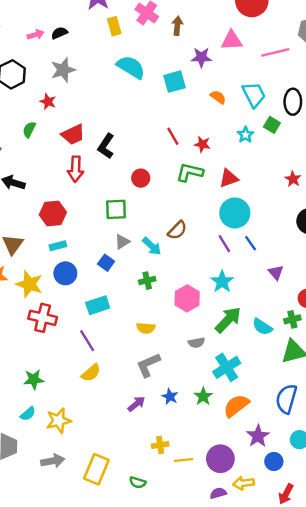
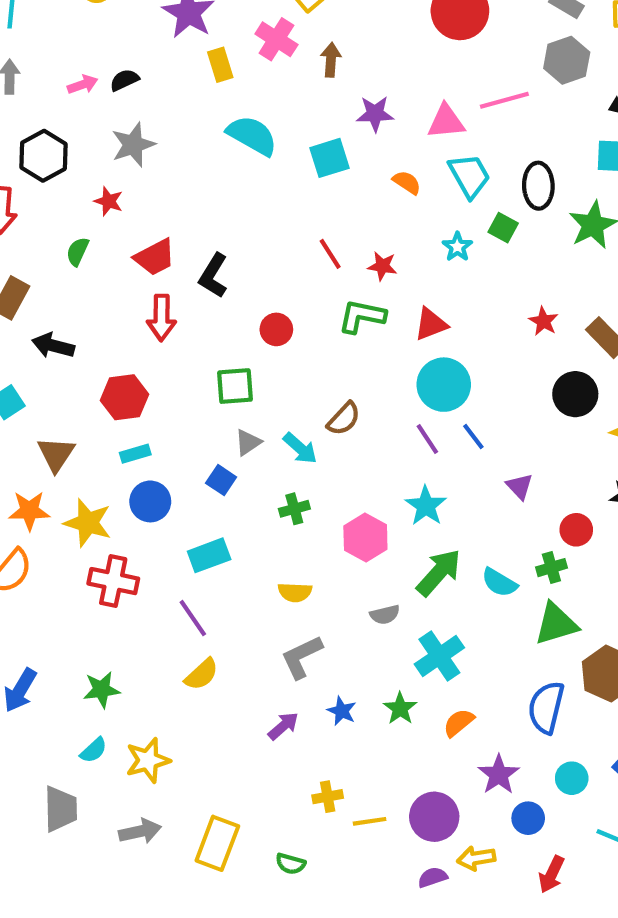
pink triangle: (232, 40) -> (446, 122), moved
orange semicircle: (236, 406) -> (459, 723), size x0.7

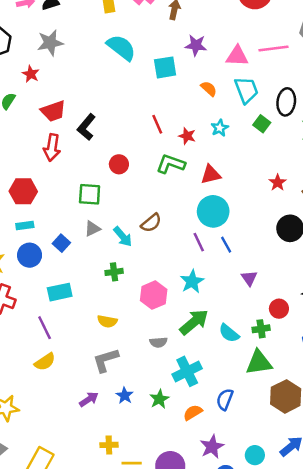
cyan star: (457, 247) -> (220, 128), moved
blue square: (221, 480) -> (61, 243), moved
blue semicircle: (546, 707) -> (225, 399), moved, size x0.7

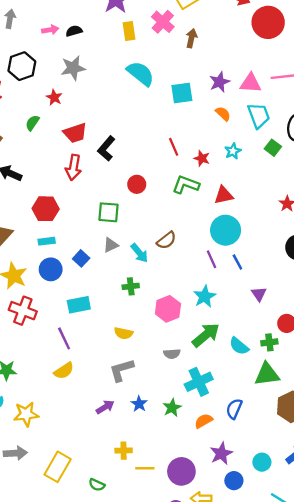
purple star: (196, 45) -> (219, 82), moved, turned -30

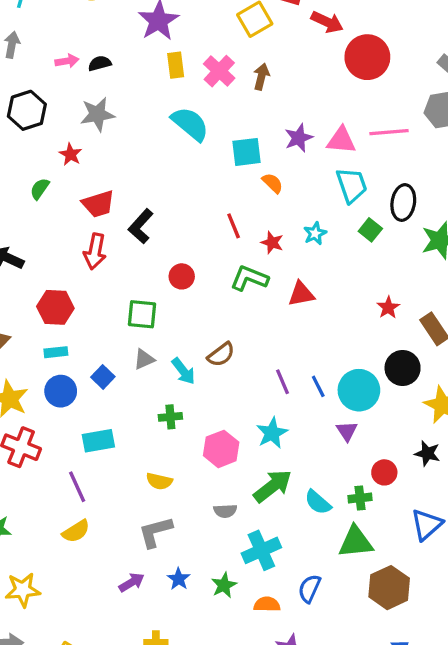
pink cross: (163, 22) -> (219, 71), moved
orange semicircle: (223, 114) -> (273, 183), moved
cyan circle: (226, 230) -> (359, 390), moved
orange semicircle: (204, 421) -> (267, 604), turned 30

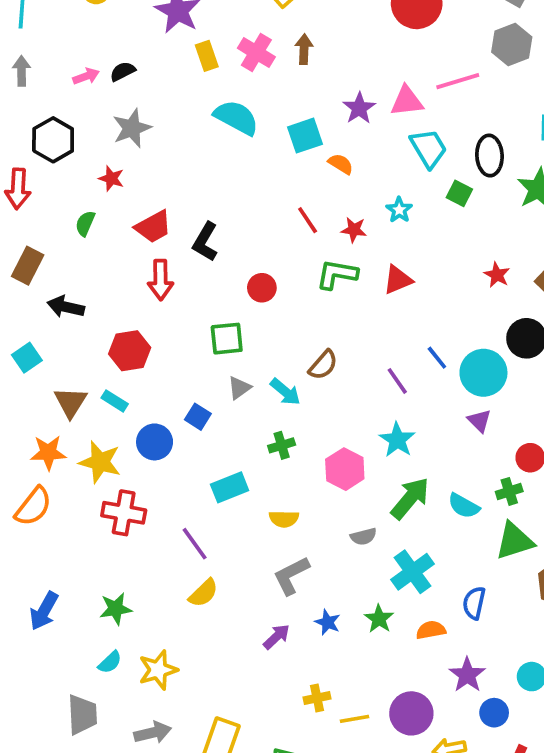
cyan rectangle: (56, 352) -> (115, 401), moved, turned 50
blue line: (318, 386) -> (437, 358), moved
cyan rectangle: (98, 441) -> (230, 487), moved

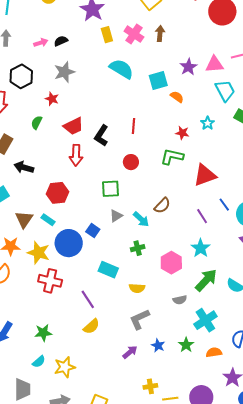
red line: (308, 220) -> (134, 126), moved, turned 35
red triangle: (398, 280) -> (205, 175), moved, size x1.4
blue circle: (155, 442) -> (69, 243), size x1.4
cyan rectangle: (230, 487) -> (108, 270), turned 42

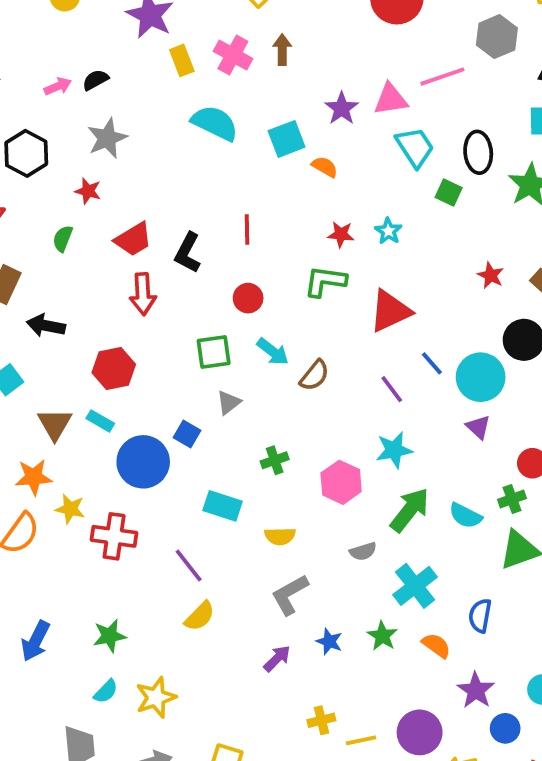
cyan star: (208, 123) -> (388, 231), moved
cyan arrow: (141, 219) -> (273, 352), moved
cyan star: (201, 248) -> (394, 450), turned 30
yellow star: (39, 253) -> (70, 509), moved, size x0.7
orange semicircle: (214, 352) -> (436, 645), turned 49

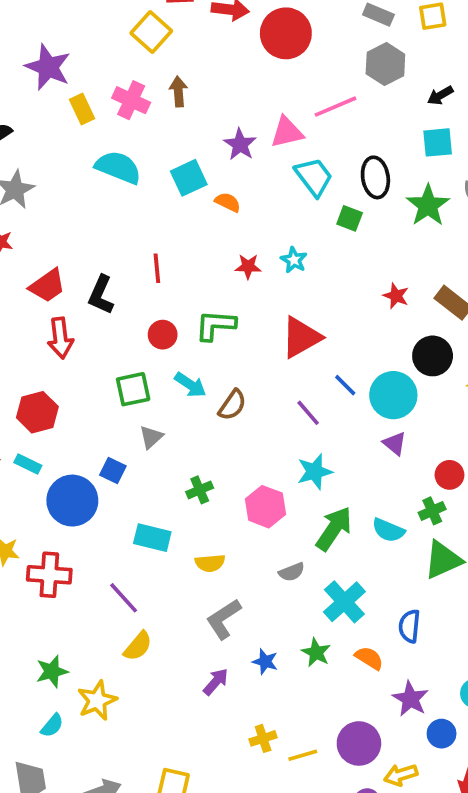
green L-shape: (325, 281) -> (215, 325), moved
yellow star: (156, 697) -> (97, 700), moved

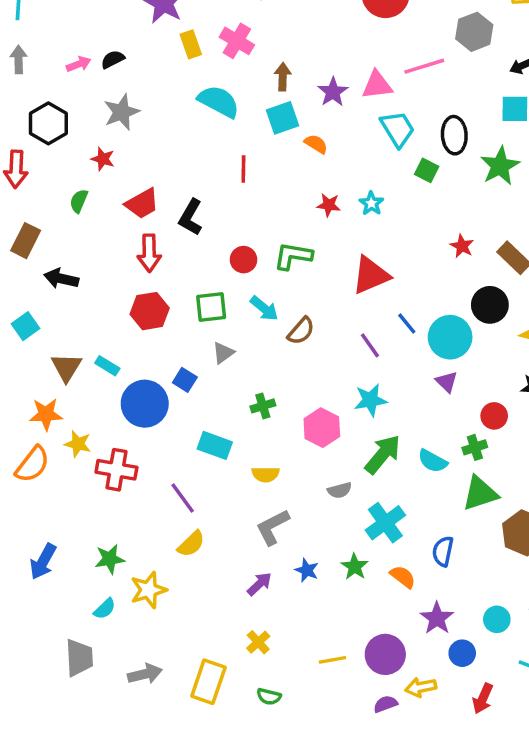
brown arrow: (178, 92) -> (283, 77), moved
red line: (157, 268) -> (243, 169), moved
red hexagon: (37, 412) -> (150, 311), moved
yellow cross: (263, 738) -> (258, 642), moved, turned -30

